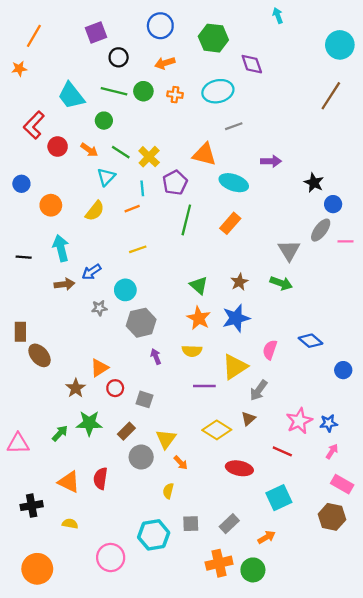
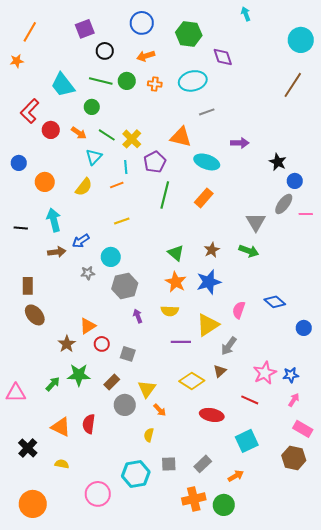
brown rectangle: (20, 332) -> (28, 286), moved
black cross: (32, 506) -> (28, 448), turned -36

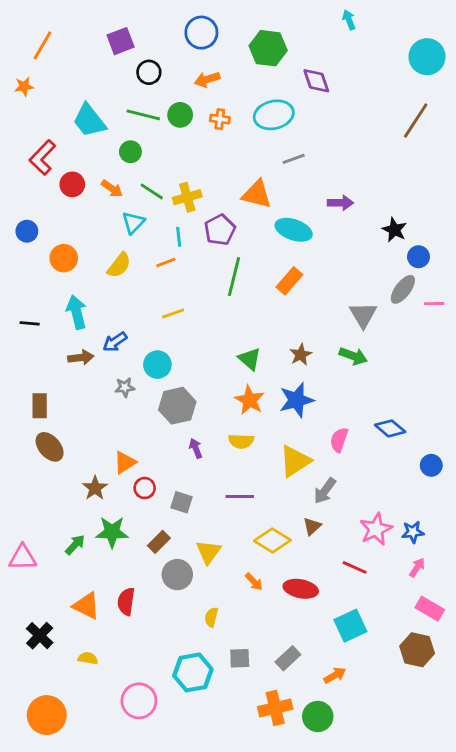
yellow cross: (132, 139) -> (187, 197), turned 30
purple line: (181, 342) -> (240, 497), moved
orange arrow: (160, 410) -> (254, 582), moved

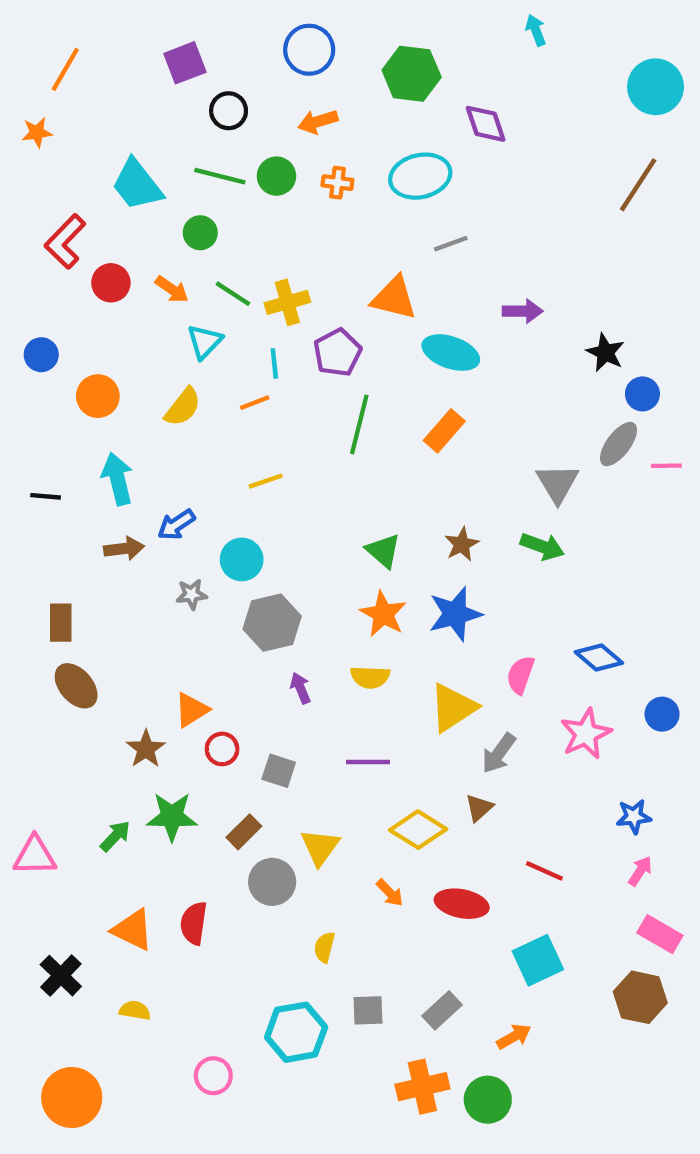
pink star: (376, 529) -> (586, 734), moved
pink circle: (139, 701) -> (213, 1076), size x0.7

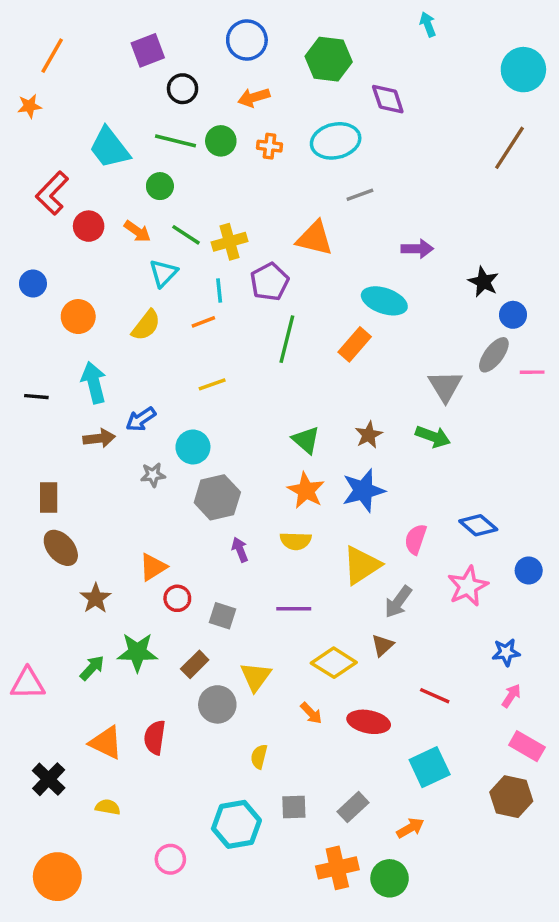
cyan ellipse: (451, 353) -> (384, 301), moved
brown star: (146, 749) -> (96, 598), moved

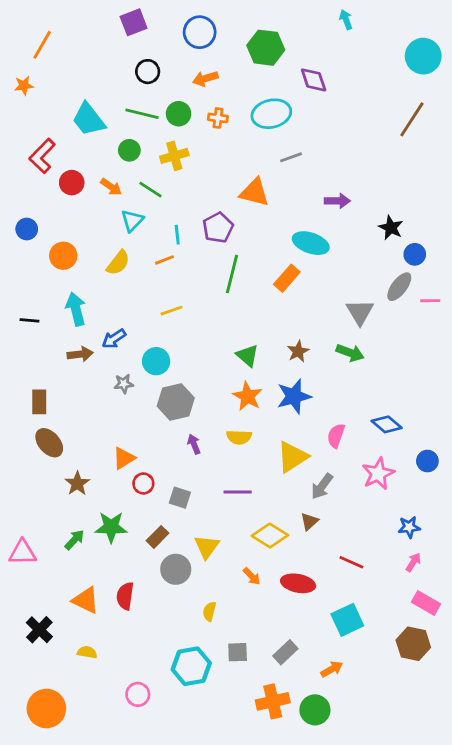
purple square: (148, 50) -> (134, 22), moved
yellow cross: (229, 242) -> (174, 156), moved

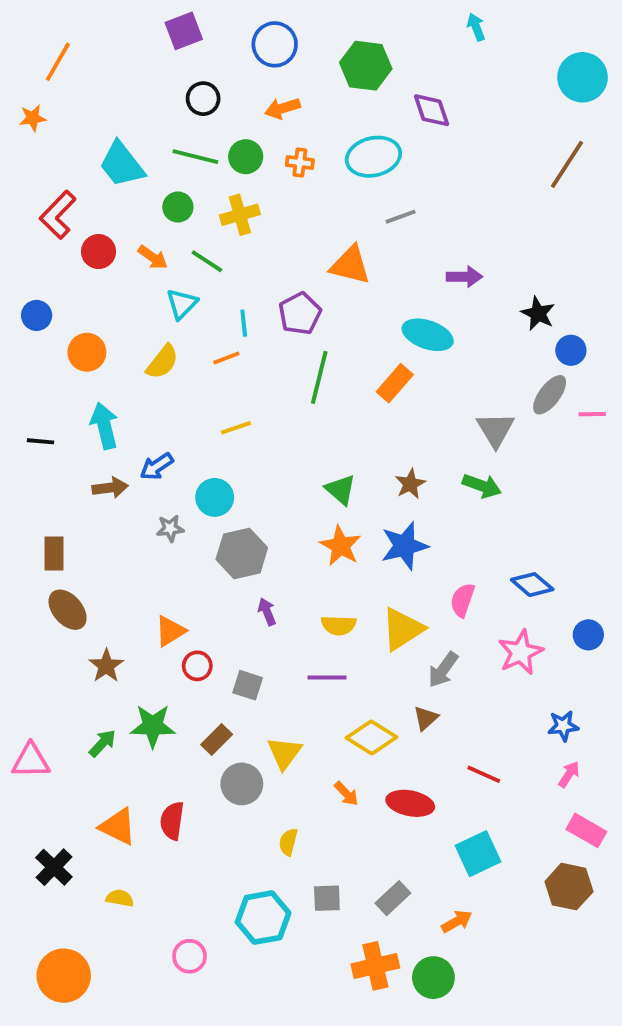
yellow semicircle: (239, 437) -> (339, 625), moved

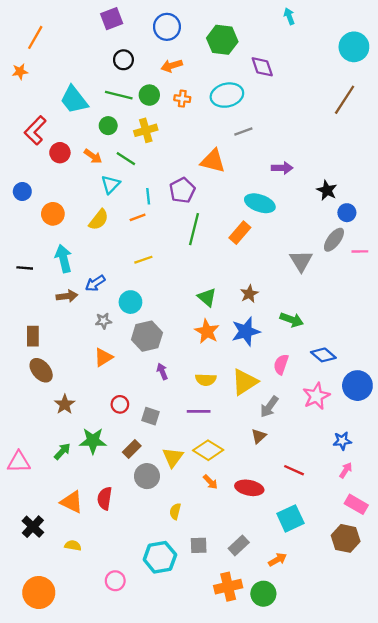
green arrow: (482, 486) -> (292, 320), moved
orange triangle: (170, 631) -> (103, 357), moved
blue circle: (588, 635) -> (357, 386), size x1.6
yellow diamond: (372, 737) -> (208, 450), moved

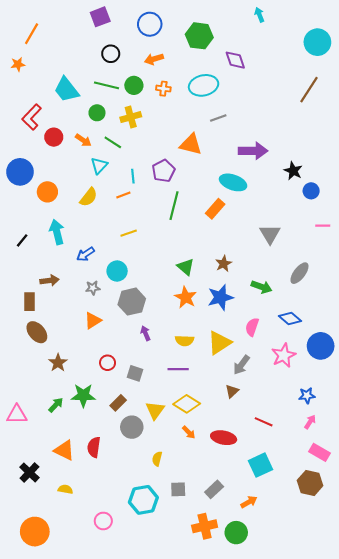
purple arrow: (282, 168) -> (253, 151), size x1.5
blue circle: (22, 191) -> (20, 172), size x1.6
gray ellipse: (334, 240) -> (299, 273), moved
black line: (25, 268) -> (22, 240), turned -56
brown arrow: (67, 296) -> (50, 281), moved

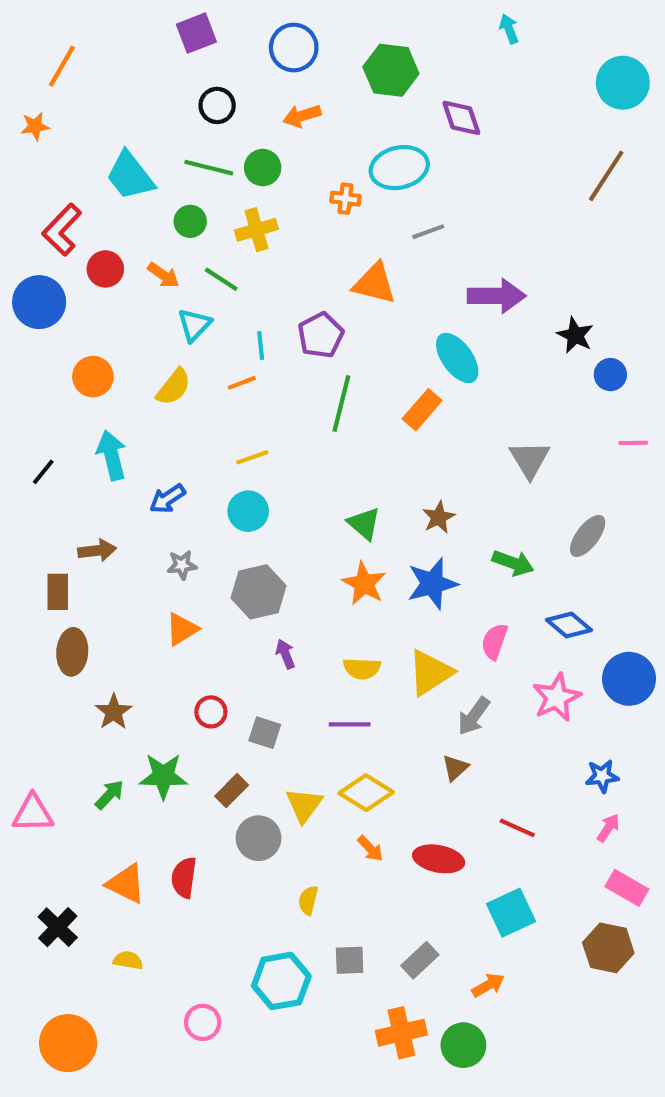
orange cross: (163, 89) -> (345, 199), moved
blue circle: (20, 172) -> (39, 302), moved
cyan ellipse: (233, 182) -> (457, 358), turned 35
cyan circle: (117, 271) -> (248, 511), moved
brown ellipse: (37, 332) -> (72, 652), turned 45

